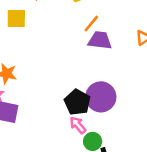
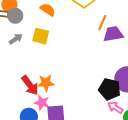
yellow square: (16, 19) -> (41, 36), turned 30

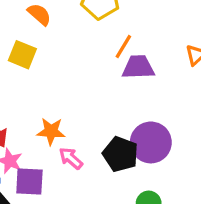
orange star: (46, 83) -> (51, 131), moved
pink arrow: (115, 107) -> (71, 158), moved

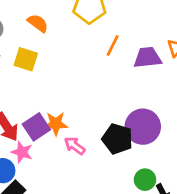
purple trapezoid: (138, 67) -> (147, 58), moved
purple square: (29, 182) -> (36, 127), moved, turned -32

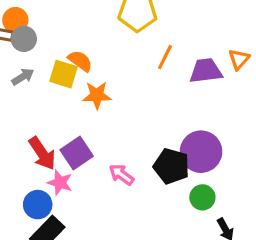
orange semicircle: (38, 23) -> (80, 61), moved
orange star: (56, 124) -> (97, 95), moved
green circle: (145, 180) -> (202, 197), moved

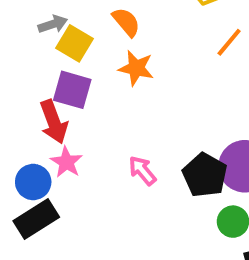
yellow square: (64, 74) -> (75, 43), moved
purple square: (77, 153) -> (72, 90), moved, turned 36

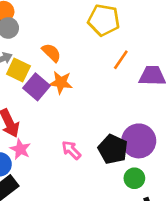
purple square: (72, 90) -> (37, 87), moved, turned 30

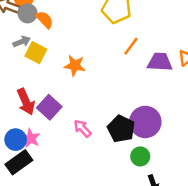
orange semicircle: (51, 53) -> (45, 20), moved
purple square: (37, 87) -> (49, 107), moved
pink star: (20, 149) -> (31, 138), moved

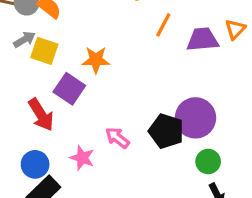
purple square: (49, 107) -> (69, 89), moved
pink star: (31, 138) -> (82, 158), moved
green circle: (140, 156) -> (208, 161), moved

